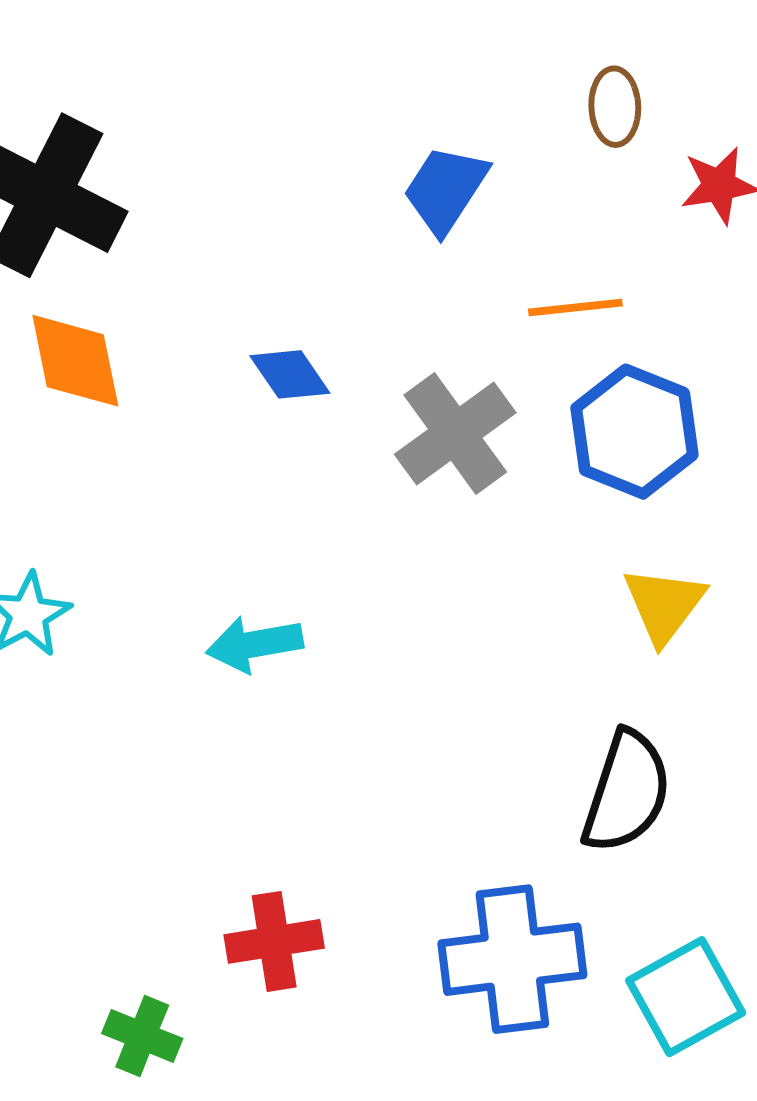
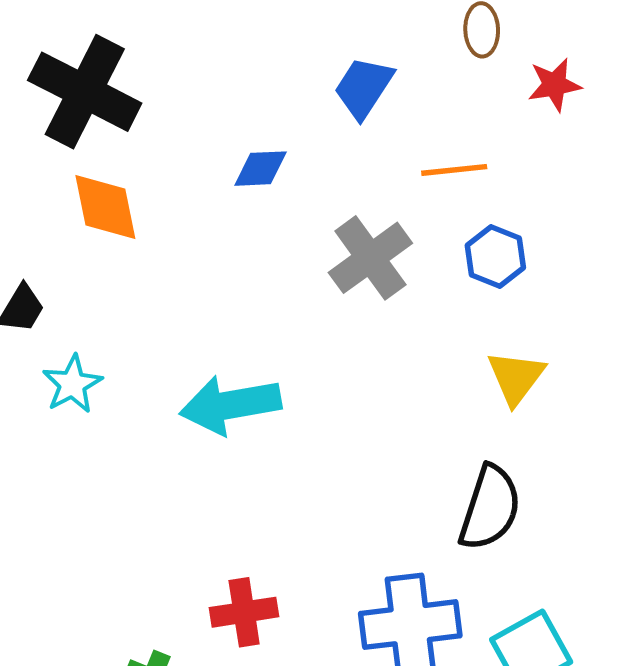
blue diamond: (290, 374) -> (261, 169), moved, turned -58
blue hexagon: (634, 432) -> (495, 256), size x0.7
cyan arrow: (254, 644) -> (230, 405), size x1.5

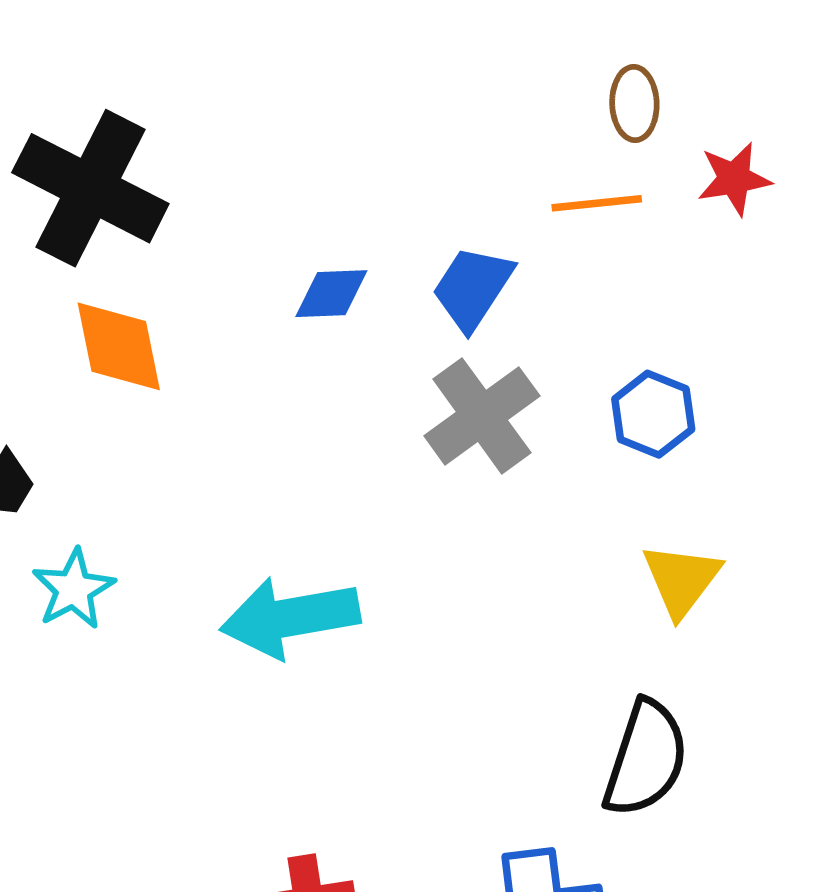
blue trapezoid: (364, 88) -> (473, 288), moved
orange line: (454, 170) -> (597, 203), moved

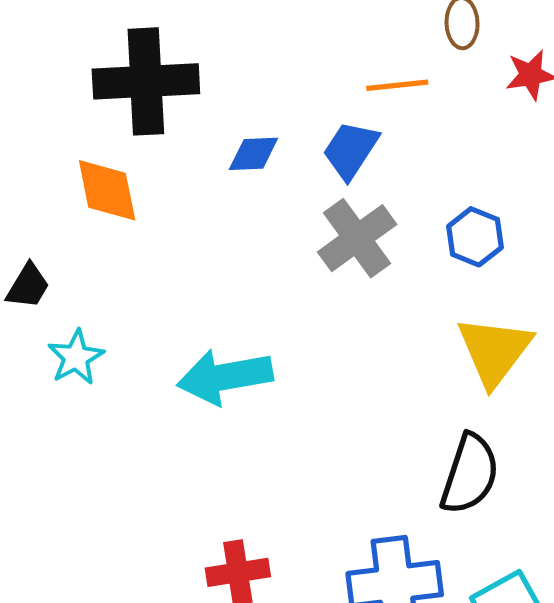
black cross: (90, 188) -> (146, 81), moved, turned -30
orange line: (597, 203) -> (397, 85), moved
yellow triangle: (681, 580) -> (494, 351), size x1.4

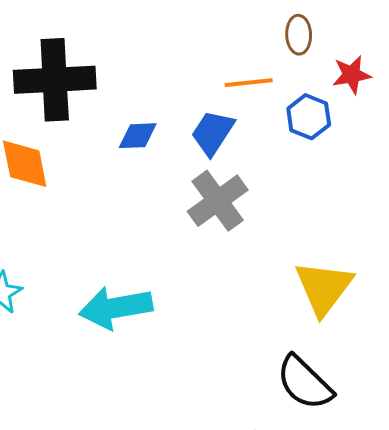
blue hexagon: (475, 237) -> (309, 117), moved
black semicircle: (470, 474) -> (305, 383), turned 116

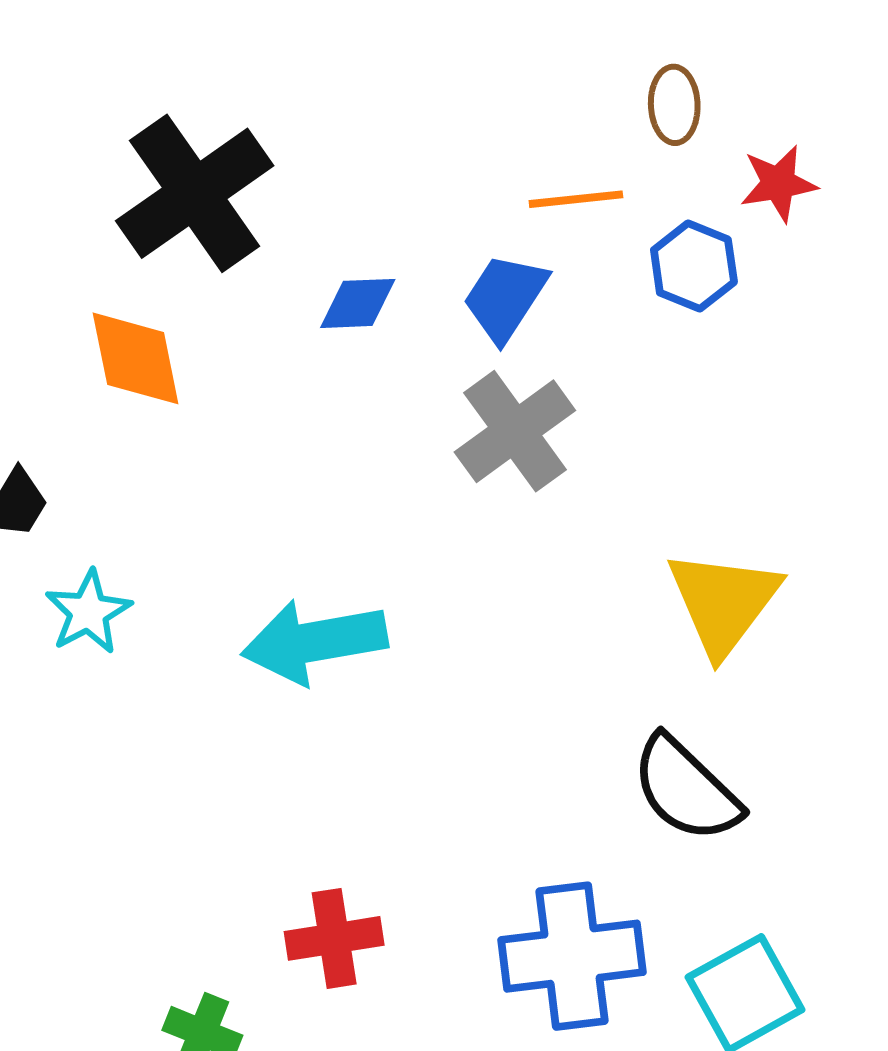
black cross: (55, 80) -> (195, 193), turned -32

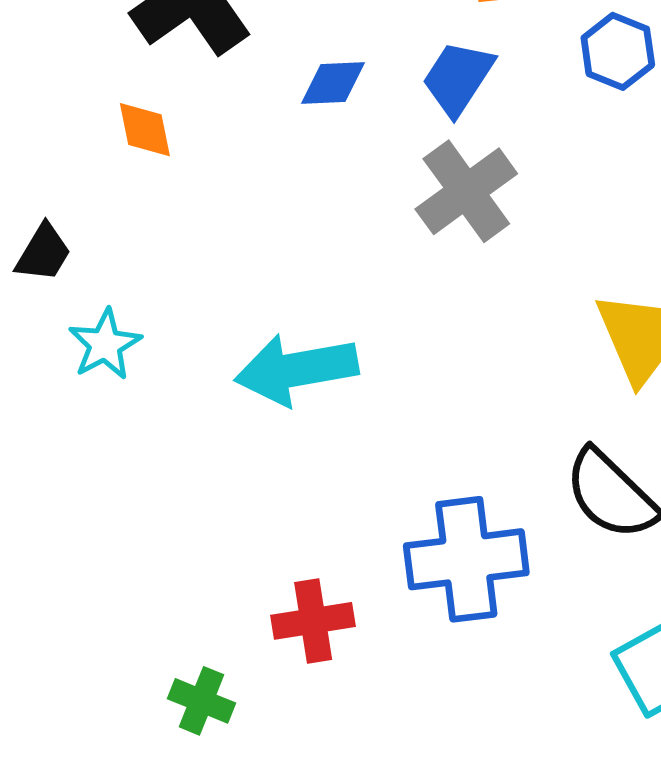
orange diamond: (136, 358) -> (145, 130), size x0.7
blue cross: (572, 956) -> (466, 559), moved

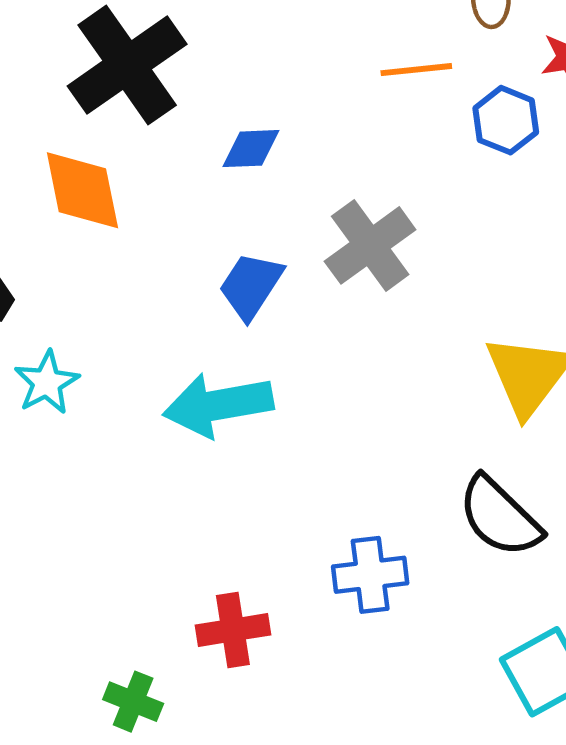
blue trapezoid: (458, 78) -> (251, 286), moved
orange diamond: (145, 130) -> (82, 190), size x1.6
blue cross: (466, 559) -> (370, 575), size x0.7

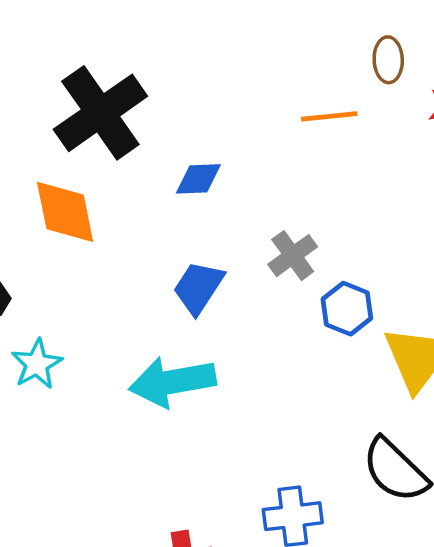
blue hexagon: (506, 120) -> (347, 309), moved
gray cross: (370, 245) -> (293, 256), size x0.7

